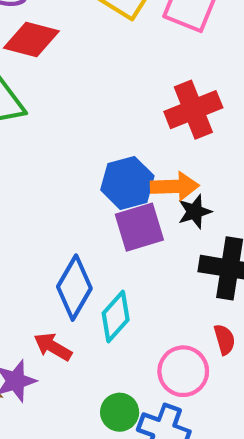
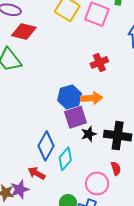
red cross: (193, 110) -> (99, 62), size x0.7
black star: (195, 212) -> (89, 134), moved

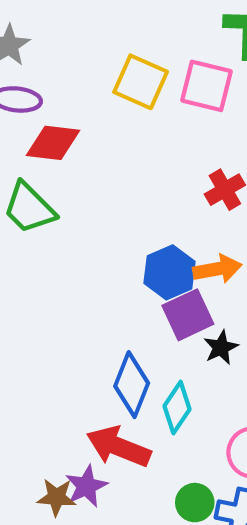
red arrow: (37, 173) -> (119, 447), size x1.6

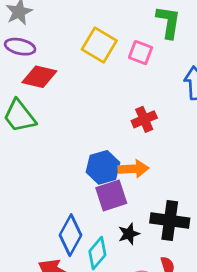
pink square: (206, 86) -> (141, 53), size x0.7
black star: (221, 347) -> (129, 234), moved

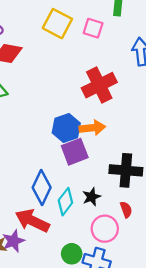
red cross: (144, 119) -> (99, 85), size x1.6
black star: (129, 234) -> (92, 197), moved

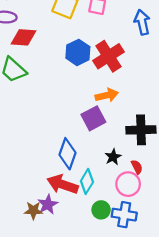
blue hexagon: (66, 128) -> (78, 52), moved
cyan diamond: (65, 202) -> (87, 181), moved
red semicircle: (126, 210) -> (137, 167), moved

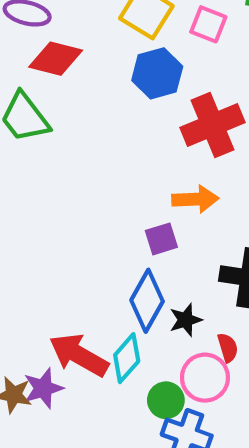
blue hexagon: (78, 52) -> (157, 73), moved
purple square: (93, 118) -> (161, 239), size x0.7
blue diamond: (67, 154) -> (147, 301), moved
green circle: (101, 210) -> (166, 400), moved

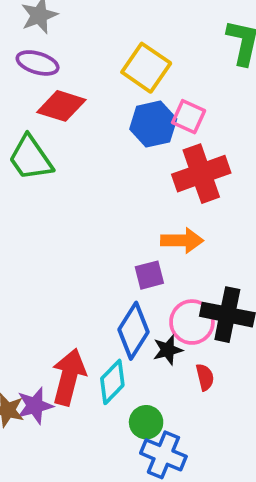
pink square: (208, 24) -> (189, 117), moved
red arrow: (79, 355) -> (69, 377), turned 72
pink circle: (205, 378) -> (192, 322), moved

